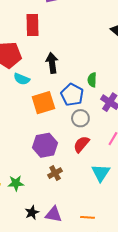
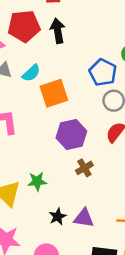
black arrow: (52, 63) -> (58, 31), moved
cyan semicircle: (22, 79) -> (31, 73), moved, turned -63
orange square: (43, 103) -> (54, 93), moved

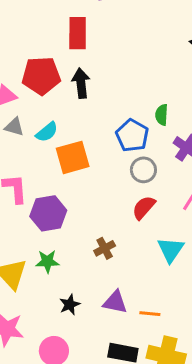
purple hexagon: (71, 135) -> (48, 213), moved
purple triangle: (84, 218) -> (115, 302), moved

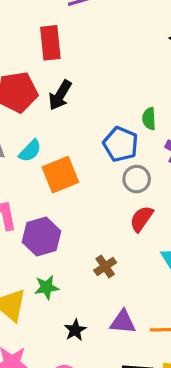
black arrow: (81, 83) -> (60, 95), turned -136

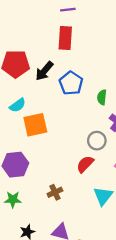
red rectangle: (50, 43) -> (65, 38), moved
blue pentagon: (121, 144) -> (71, 83), moved
gray circle: (137, 179) -> (97, 141), moved

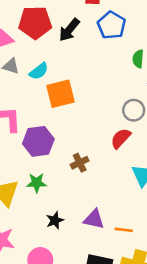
blue pentagon: (71, 83) -> (111, 25), moved
brown cross: (55, 192) -> (80, 163), moved

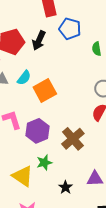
brown cross: (80, 163) -> (73, 139), size x1.6

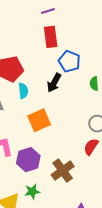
black arrow: (39, 41) -> (54, 83), moved
cyan semicircle: (24, 78) -> (23, 91), moved, turned -49

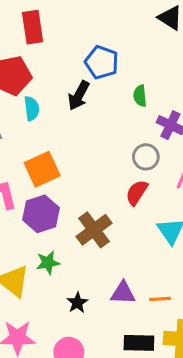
red rectangle: (51, 37) -> (33, 27), moved
orange square: (39, 120) -> (42, 169), moved

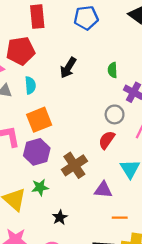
blue pentagon: (102, 62) -> (86, 18), moved, turned -30
cyan semicircle: (32, 108) -> (30, 85), moved
purple triangle: (123, 293) -> (103, 190), moved

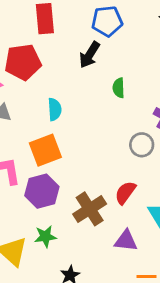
black arrow: (68, 68) -> (90, 55), moved
green semicircle: (112, 70) -> (119, 88), moved
cyan semicircle: (30, 85) -> (55, 109), moved
red semicircle: (107, 140) -> (125, 193), moved

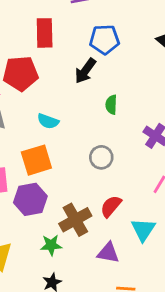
cyan semicircle: (55, 109) -> (48, 121), turned 110
gray circle: (142, 145) -> (101, 157), moved
green star: (45, 236) -> (51, 245), moved

